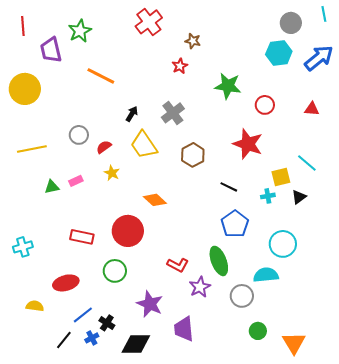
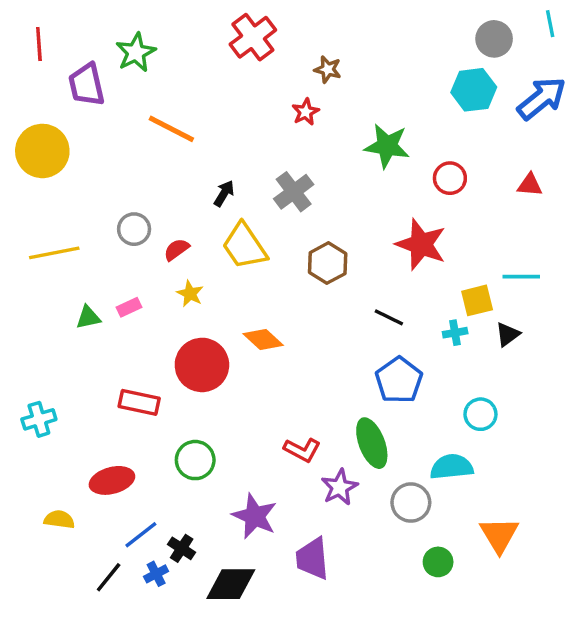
cyan line: (307, 163) -> (521, 277), turned -40
red circle: (128, 231) -> (202, 365), moved
cyan circle: (283, 244) -> (480, 414), size x0.7
orange triangle: (294, 343) -> (499, 535), moved

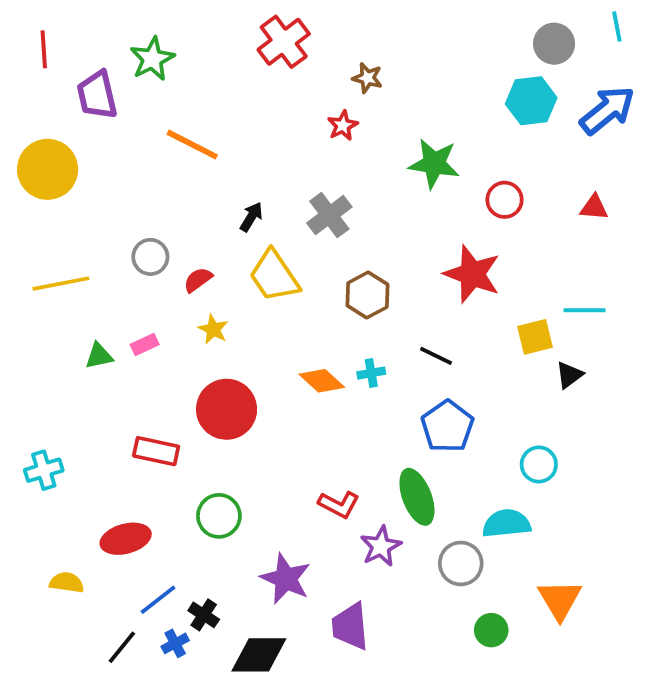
cyan cross: (455, 333) -> (371, 373), moved
orange diamond: (263, 339) -> (322, 381), moved

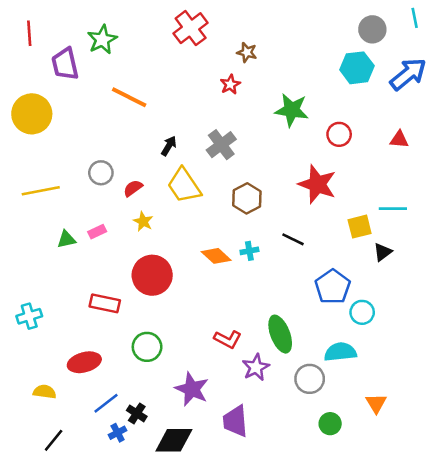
blue pentagon: (447, 426) -> (333, 287), moved
orange triangle: (560, 600) -> (376, 403), size x0.7
black line: (122, 647) -> (54, 440), moved

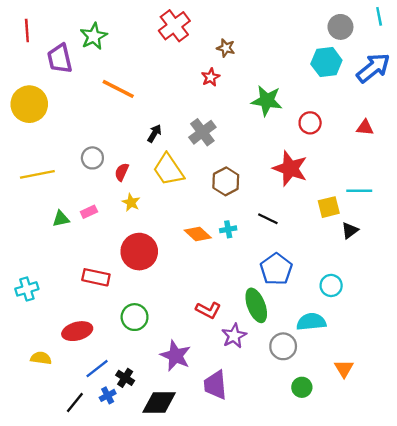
red semicircle: (133, 188) -> (122, 172), turned -30
blue pentagon: (333, 287) -> (276, 269), moved
black line: (54, 440) -> (75, 402), moved

